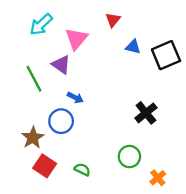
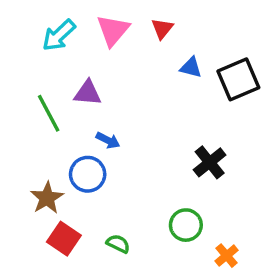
pink triangle: (76, 39) -> (113, 30), moved
purple triangle: (61, 65) -> (88, 93), turned -30

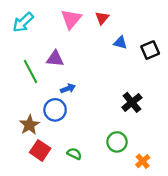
cyan arrow: (59, 35) -> (23, 22), moved
black square: (238, 79) -> (150, 50), size x0.7
blue arrow: (108, 140) -> (68, 89), turned -48

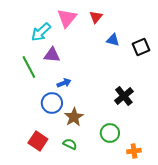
cyan arrow: (23, 22) -> (41, 32), moved
brown star: (29, 125) -> (74, 117), moved
orange cross: (143, 161) -> (134, 151), turned 32

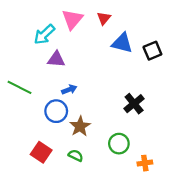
blue triangle: (113, 40) -> (122, 43), size x1.5
green line: (29, 67) -> (19, 87), moved, turned -35

